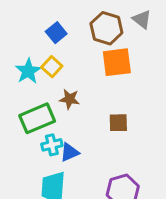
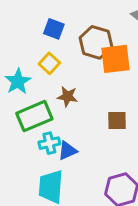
brown hexagon: (106, 28) -> (96, 42), moved
blue square: (56, 33) -> (54, 29), turned -30
cyan star: (28, 71) -> (18, 81), moved

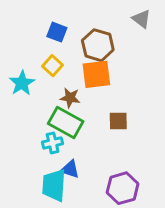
orange square: (115, 59) -> (96, 74), moved
green rectangle: (34, 116) -> (66, 123), moved, turned 52
blue triangle: (67, 151) -> (70, 169), moved, turned 42

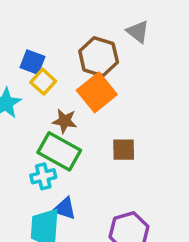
gray triangle: (142, 19) -> (138, 32), moved
blue square: (57, 32) -> (32, 62), moved
orange square: (96, 74) -> (97, 92), turned -32

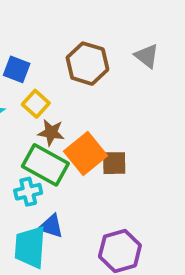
gray triangle: (138, 32) -> (147, 56), moved
yellow square: (43, 82) -> (36, 104), moved
orange square: (97, 92) -> (86, 153), moved

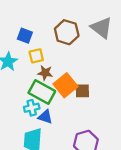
gray triangle: (147, 56) -> (102, 28), size x1.5
yellow square: (36, 104) -> (36, 56), turned 35
blue triangle: (51, 226) -> (45, 117), moved

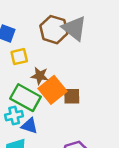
gray triangle: (102, 28) -> (74, 28), moved
brown star: (45, 73) -> (40, 76), moved

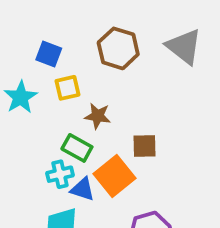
gray triangle: (74, 28) -> (184, 47), moved
orange square: (53, 90) -> (114, 176), moved
green rectangle: (26, 98) -> (77, 148), size x0.7

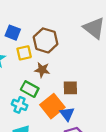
brown hexagon: (118, 48) -> (46, 40), moved
cyan cross: (60, 174) -> (20, 105), turned 35
blue triangle: (83, 189) -> (67, 114), moved, turned 35

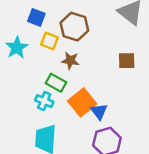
yellow square: (24, 53) -> (49, 41), turned 35
brown square: (70, 88) -> (127, 61), moved

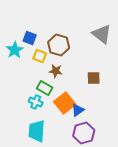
cyan star: (17, 48) -> (15, 50), moved
brown square: (127, 61) -> (94, 78), moved
blue triangle: (99, 112) -> (78, 110), turned 32

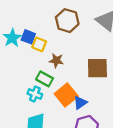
blue square: (30, 38) -> (28, 37), moved
brown hexagon: (59, 45) -> (67, 21), moved
brown square: (94, 78) -> (97, 68), size x1.5

